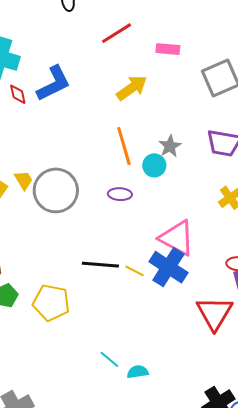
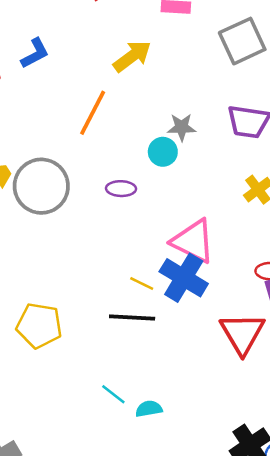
blue L-shape: (54, 84) -> (35, 53), size x0.7
orange line: (124, 146) -> (93, 113), moved, turned 45
gray star: (170, 146) -> (182, 127), turned 30
black line: (100, 265) -> (132, 317), moved

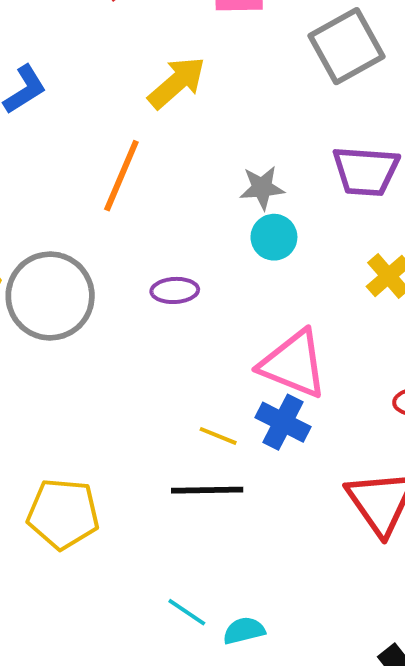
cyan circle: (163, 152) -> (274, 237), moved
blue cross: (184, 278) -> (283, 422), size x0.7

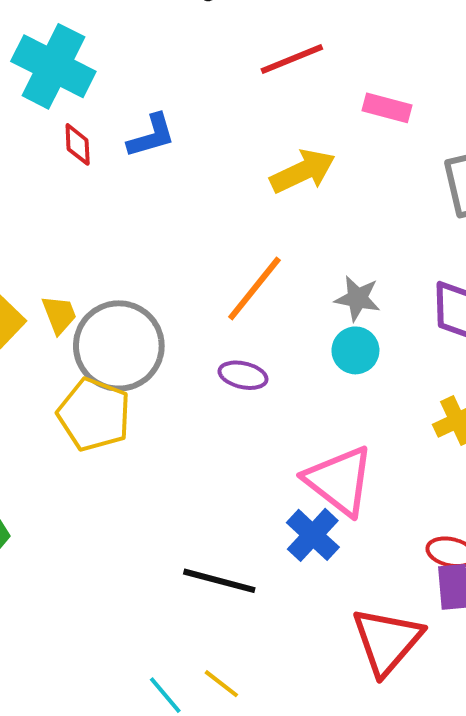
orange line: (121, 176) -> (254, 288), moved
yellow line: (218, 436) -> (221, 684), moved
yellow pentagon: (63, 514) -> (94, 415), moved

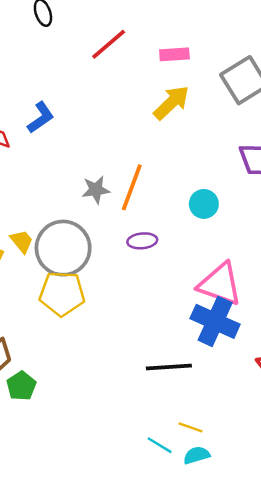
yellow arrow: (303, 171) -> (171, 103), moved
gray star: (357, 298) -> (96, 190), moved
blue cross: (313, 535) -> (215, 321), size x1.4

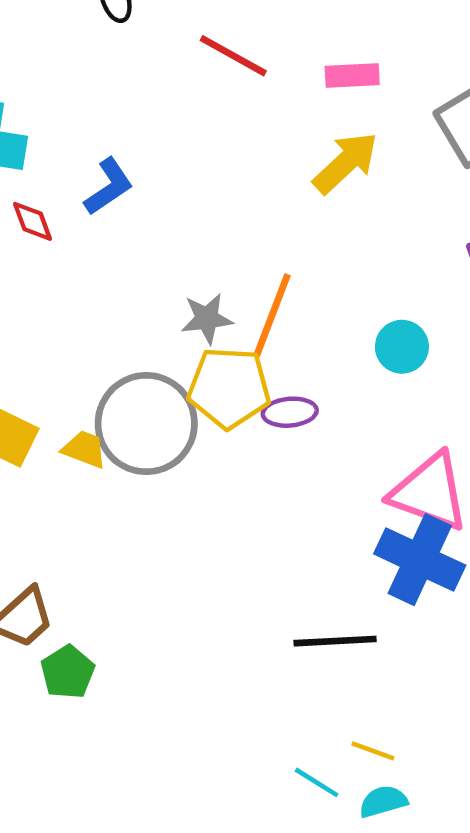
red line: (109, 44) -> (233, 56), turned 69
yellow trapezoid: (22, 241) -> (84, 449), moved, turned -30
yellow pentagon: (62, 294) -> (229, 388), moved

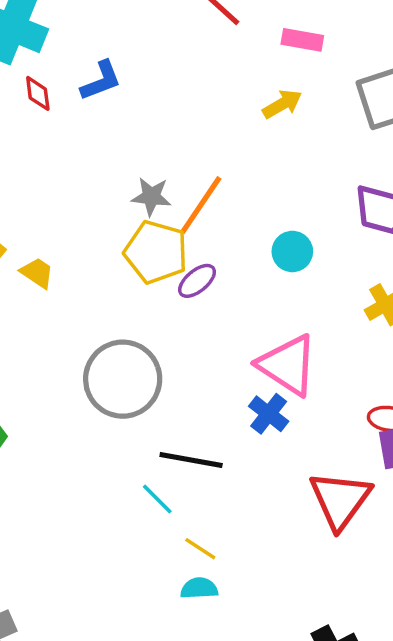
yellow arrow: (346, 163) -> (282, 104), size x0.7
purple ellipse: (290, 412) -> (197, 281), turned -48
gray circle: (146, 424) -> (123, 379), moved
blue cross: (420, 560) -> (269, 414), size x0.6
cyan line: (317, 782) -> (157, 499), moved

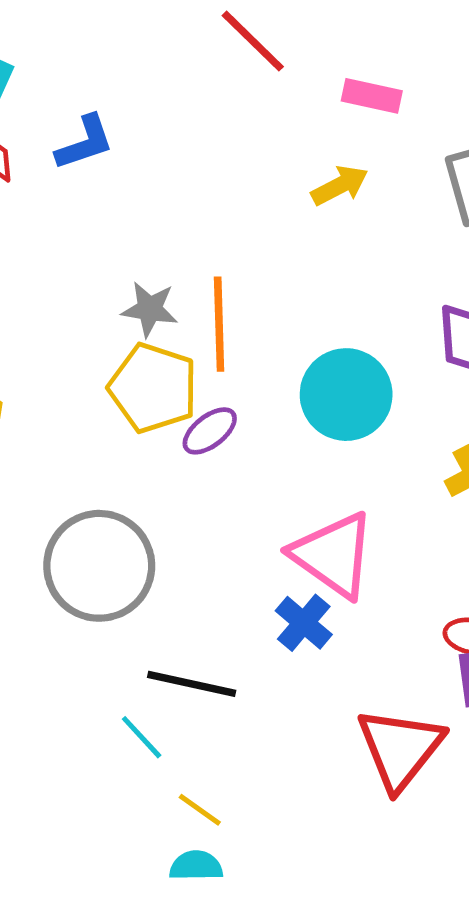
orange line: (201, 205) -> (219, 324), turned -38
cyan circle: (292, 251) -> (346, 395), size x1.6

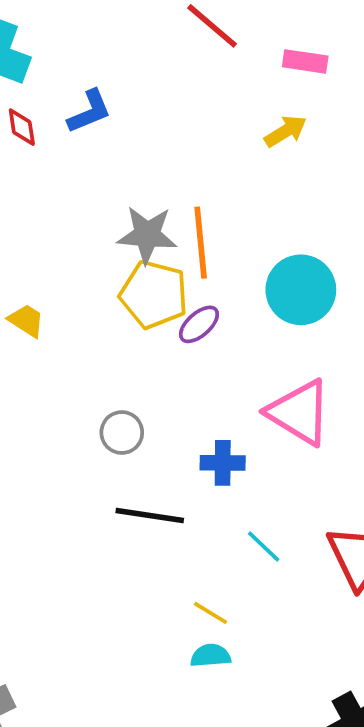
gray star: (150, 309) -> (147, 235), size x1.4
gray circle: (99, 566) -> (122, 433), size x0.5
blue cross: (304, 623) -> (223, 463), moved, turned -36
black line: (192, 684) -> (150, 515), moved
cyan line: (142, 737) -> (264, 546), moved

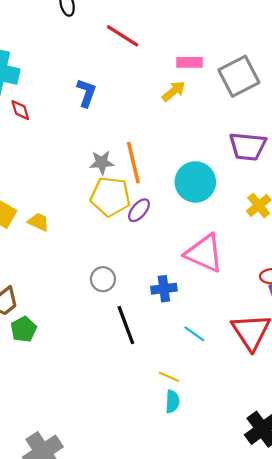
pink rectangle: (305, 61) -> (189, 62), moved
blue L-shape: (89, 111) -> (86, 93), moved, turned -40
gray star: (147, 235) -> (102, 162), size x0.7
black line: (150, 515) -> (126, 325), turned 69
cyan semicircle: (211, 656) -> (172, 401), turned 105

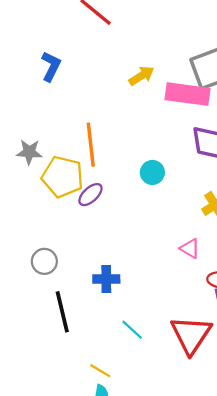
pink rectangle: (189, 62) -> (187, 94), moved, size x1.6
gray star: (102, 162) -> (29, 152), moved
cyan circle: (195, 182) -> (152, 172), size x0.6
pink triangle: (204, 253) -> (190, 248), moved, size x0.5

